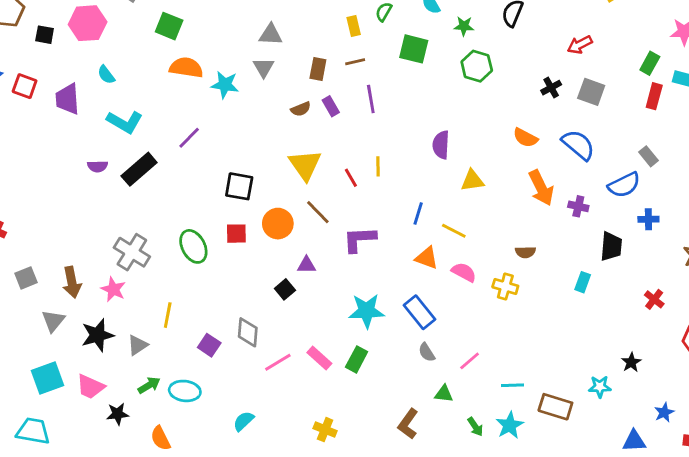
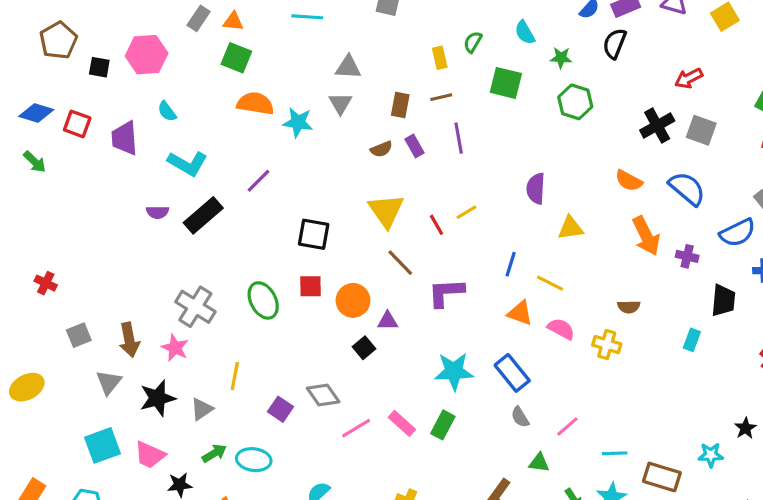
black cross: (551, 88) -> (657, 126), size x1.5
yellow line: (378, 166) -> (466, 212), turned 60
orange circle: (278, 224) -> (353, 300), moved
gray diamond: (248, 332) -> (323, 395), turned -40

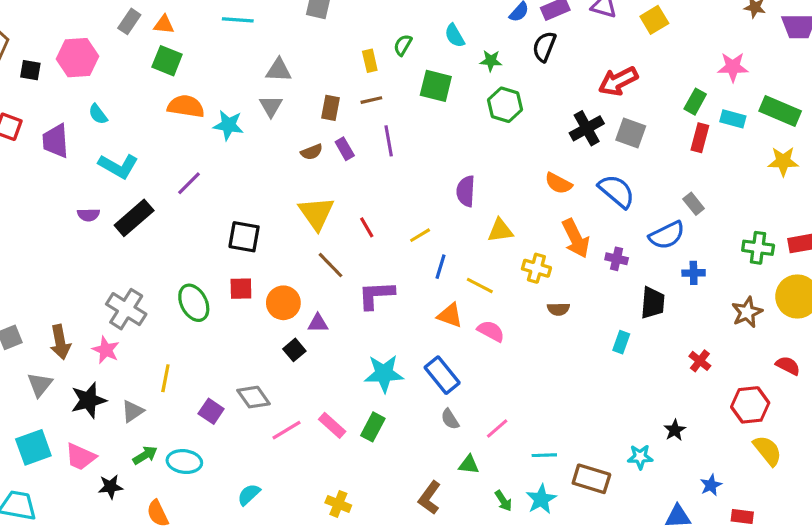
red arrow: (689, 78) -> (618, 81), size x1.4
yellow line: (466, 212) -> (420, 235), moved
yellow cross: (607, 345) -> (536, 268), moved

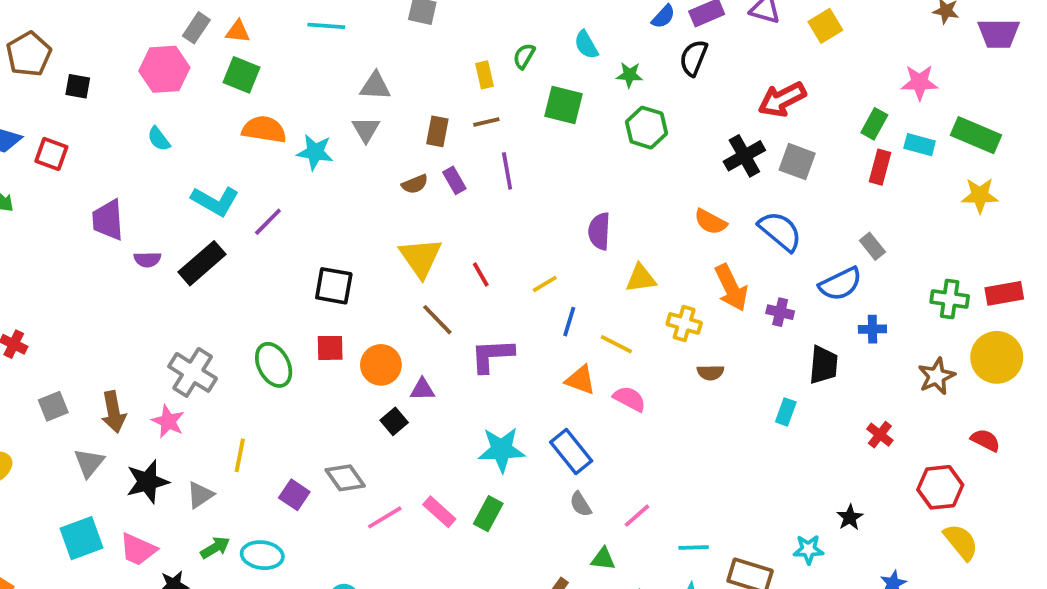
pink hexagon: (77, 58) -> (164, 69), moved
purple trapezoid: (55, 141) -> (108, 220), moved
cyan L-shape: (118, 166) -> (215, 201), moved

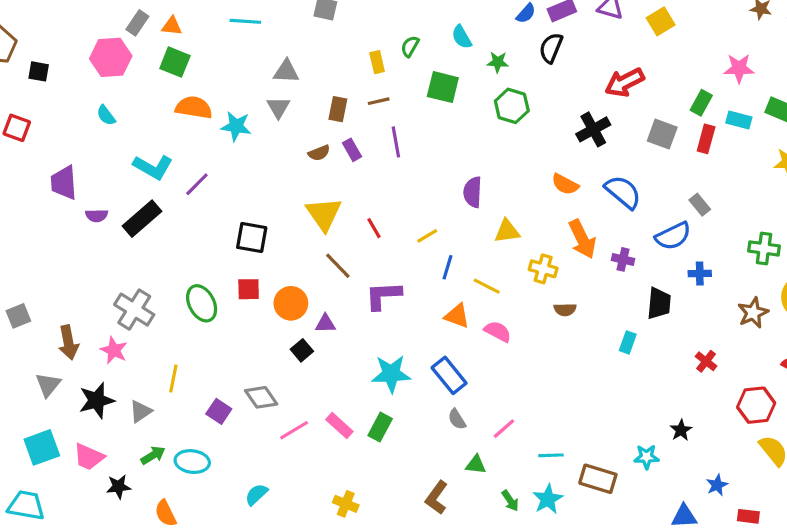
gray square: (797, 162) -> (662, 134), moved
gray square: (53, 406) -> (18, 316), moved

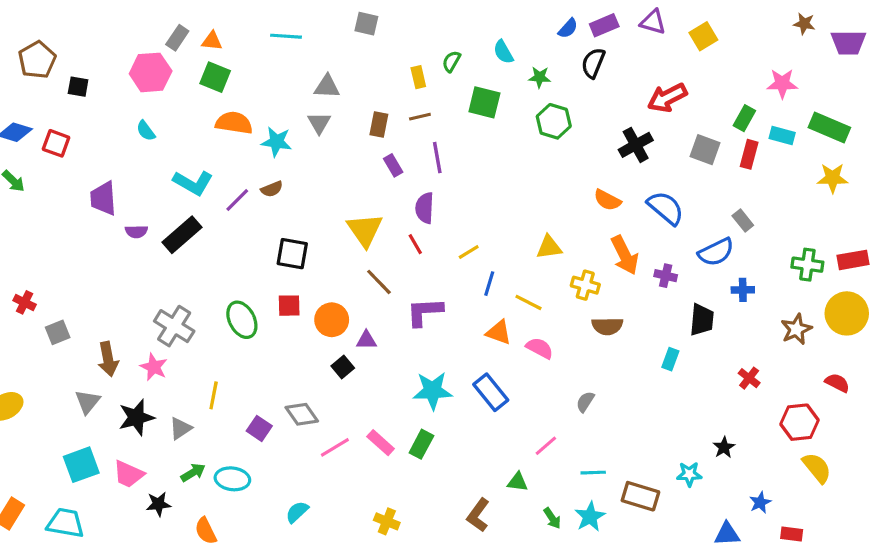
brown semicircle: (319, 153) -> (272, 189), moved
purple semicircle: (473, 192) -> (425, 208), moved
brown semicircle: (565, 310) -> (607, 326), size x1.4
gray semicircle: (457, 419) -> (585, 402), moved, turned 65

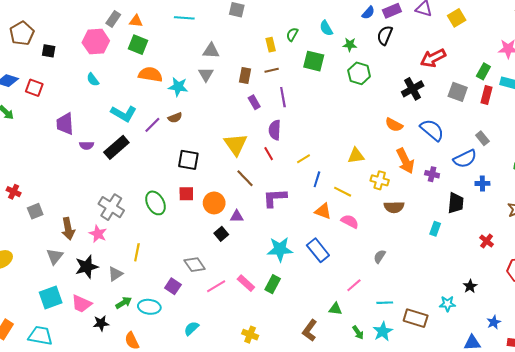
purple square: (259, 428) -> (173, 286), moved

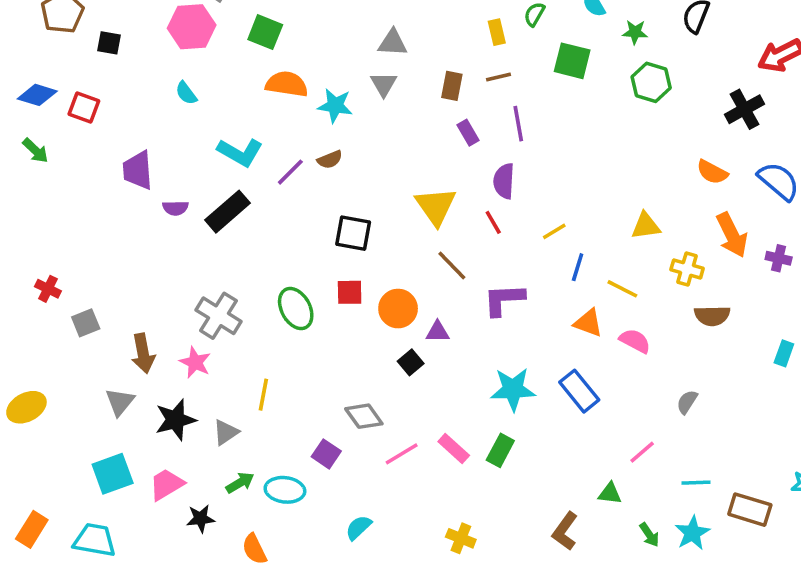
pink trapezoid: (81, 304) -> (166, 484), turned 125

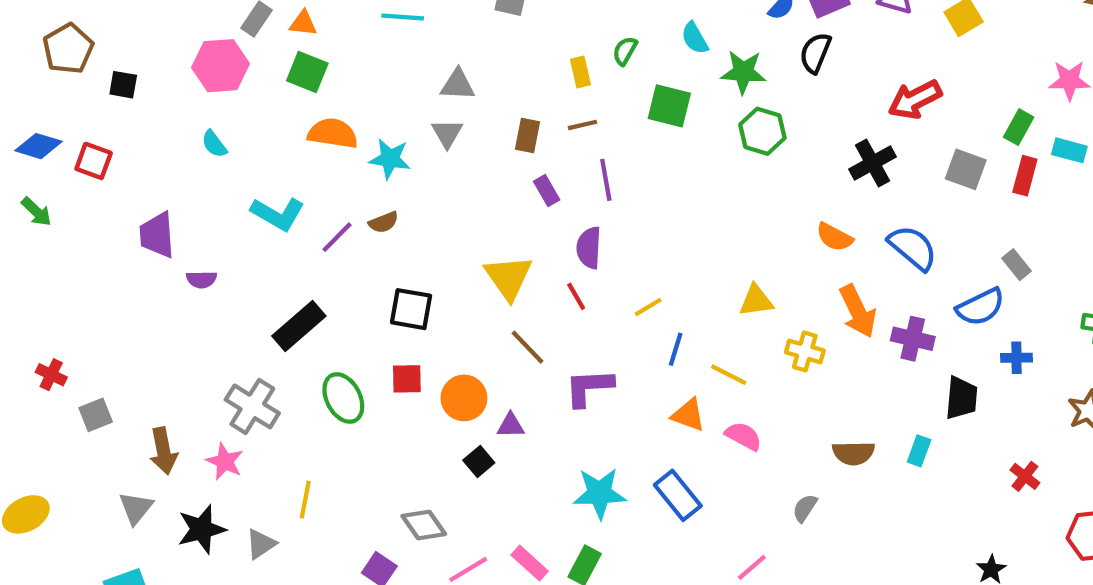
green star: (635, 32) -> (743, 72), size x1.5
black rectangle: (227, 212) -> (299, 326), moved
purple cross: (779, 258) -> (913, 339), size x1.4
brown semicircle: (712, 316) -> (853, 453), moved

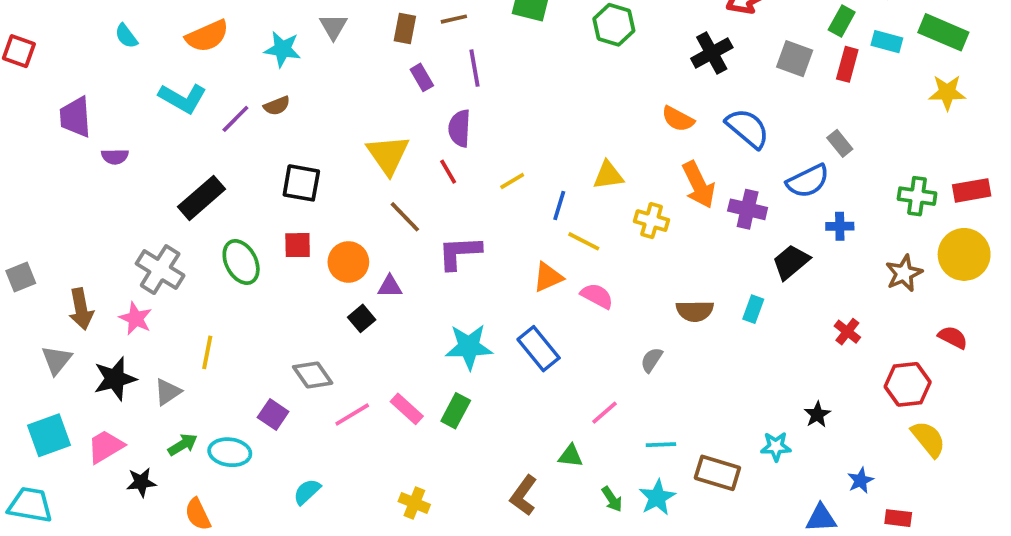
orange semicircle: (333, 133) -> (207, 36), moved, turned 147
blue line: (676, 349) -> (559, 206), moved
black trapezoid: (961, 398) -> (791, 262), turned -135
orange triangle: (688, 415) -> (548, 277), turned -44

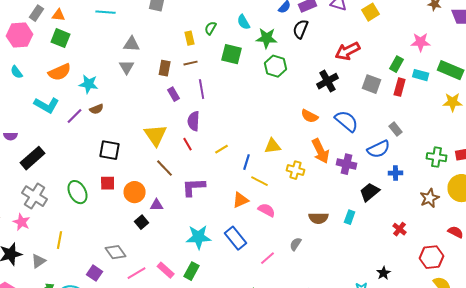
cyan star: (282, 49) -> (89, 84), moved
black rectangle: (202, 198) -> (33, 158), moved
pink line: (604, 413) -> (268, 258), moved

